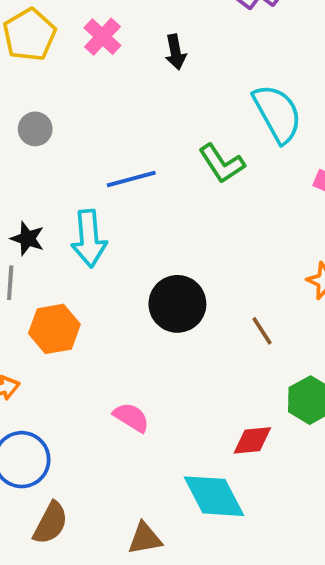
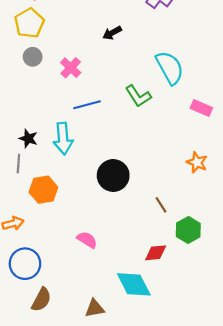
pink cross: (102, 37) -> (71, 68), moved
black arrow: (175, 52) -> (112, 33), turned 72
gray circle: (35, 129) -> (33, 57), moved
brown line: (262, 331) -> (161, 205), moved

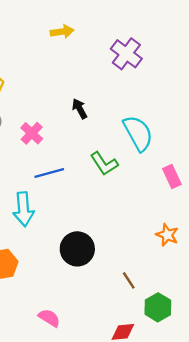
black arrow: (112, 33) -> (80, 109), moved, turned 90
pink rectangle: (201, 108) -> (172, 176), turned 42

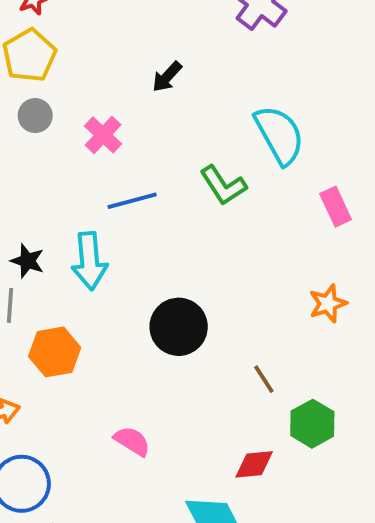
black arrow: (80, 109) -> (167, 77), moved, turned -108
orange star: (167, 235) -> (328, 304), turned 30

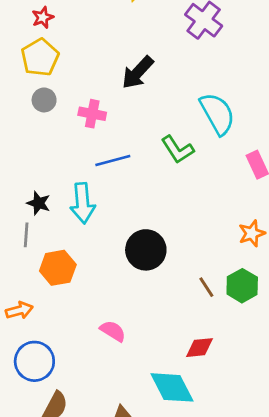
black arrow: (167, 77) -> (138, 72), size x1.5
pink cross: (103, 135) -> (92, 114), turned -32
green hexagon: (312, 424) -> (242, 286), moved

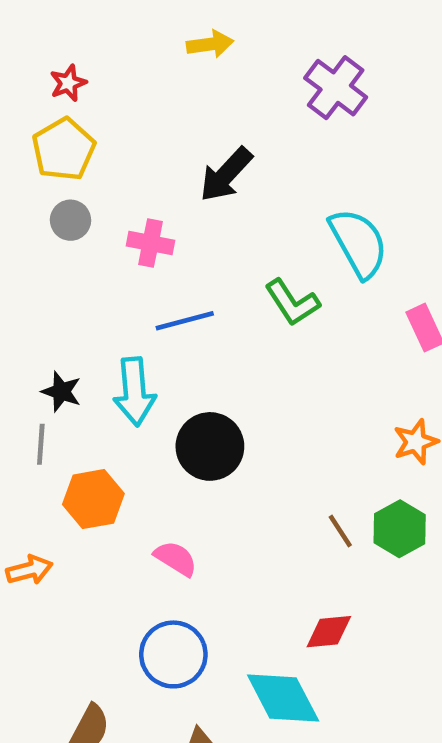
black circle: (146, 250) -> (210, 446), moved
pink semicircle: (113, 331) -> (176, 558), moved
blue circle: (34, 361) -> (173, 654), moved

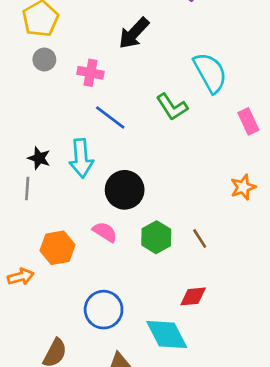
blue line: (185, 321) -> (110, 117), turned 52
orange hexagon: (93, 499) -> (58, 248), moved
green hexagon: (400, 529) -> (156, 237), moved
pink semicircle: (176, 558) -> (105, 232), moved
orange arrow: (29, 570) -> (21, 277), moved

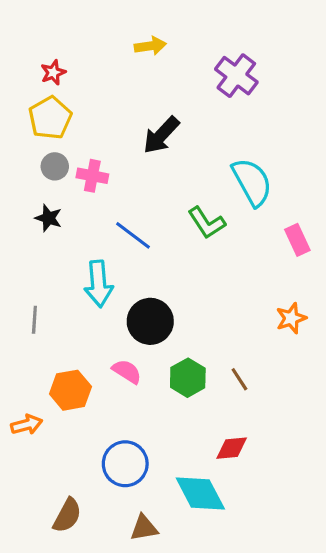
pink cross: (90, 73) -> (92, 176), moved
black star: (39, 158) -> (49, 218), moved

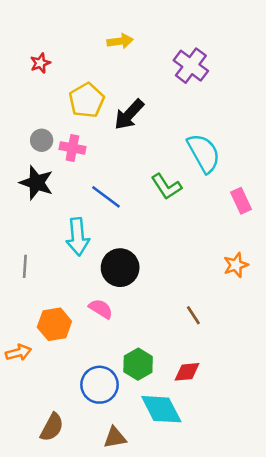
yellow pentagon: (50, 118) -> (87, 100), moved
black star: (49, 218) -> (36, 183), size x1.5
green hexagon: (188, 378) -> (138, 364), moved

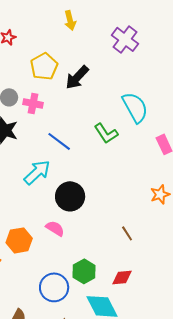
yellow arrow: (120, 41) -> (70, 20), turned 84
cyan arrow: (78, 237) -> (37, 172), turned -128

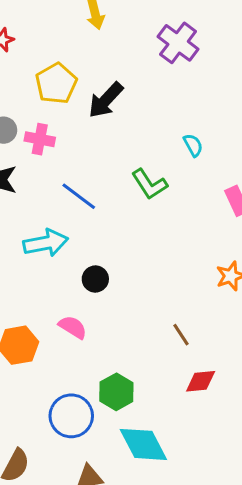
cyan semicircle: (135, 107) -> (193, 145), size x0.5
cyan arrow: (37, 172) -> (46, 243), turned 32
black circle: (70, 196) -> (95, 279), size x0.6
red diamond: (122, 277) -> (201, 381), moved

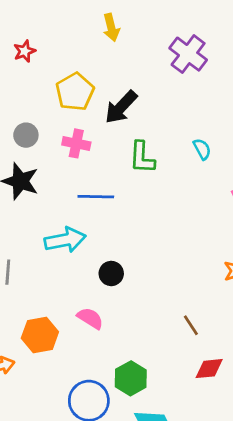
pink cross: (40, 139) -> (76, 143), moved
green L-shape: (149, 184) -> (142, 157), moved, turned 36
blue line: (79, 196) -> (96, 197), turned -36

